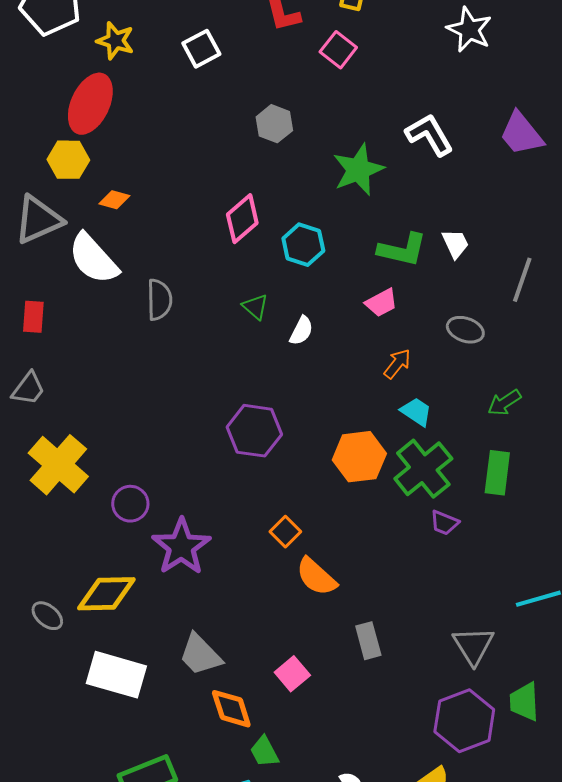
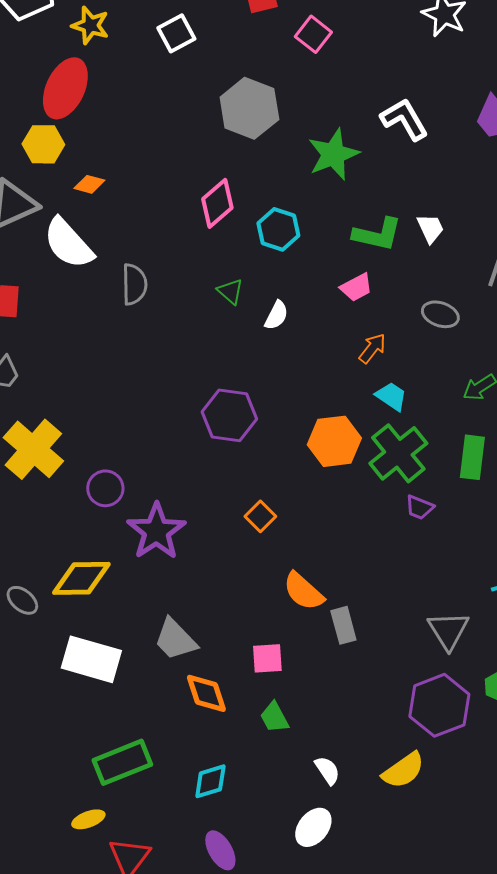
gray hexagon: (274, 124) -> (249, 108), size x1.6
orange semicircle: (316, 577) -> (303, 591), moved
pink square: (292, 674) -> (267, 658), turned 36
green trapezoid: (264, 752) -> (274, 717), moved

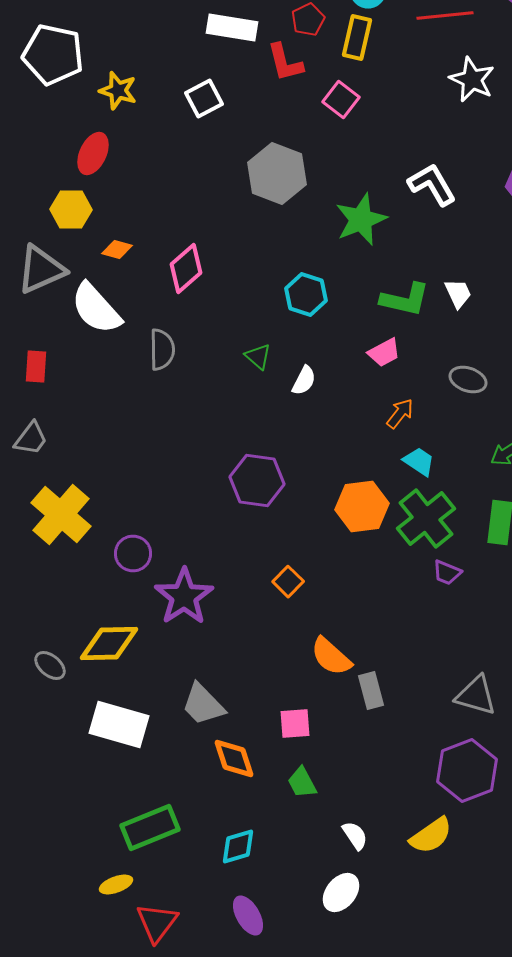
red ellipse: (65, 88) -> (93, 154), size x0.7
pink diamond: (217, 203) -> (186, 268), moved
gray triangle: (448, 630) -> (476, 696), turned -42

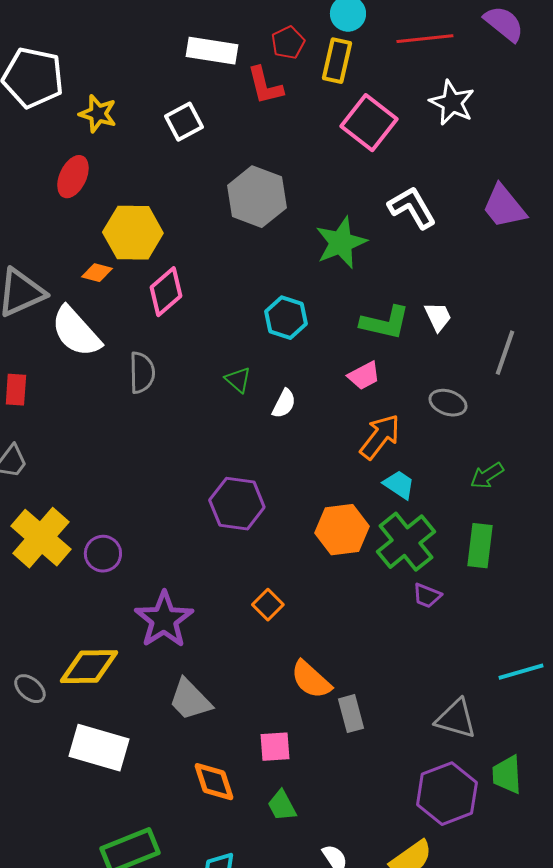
pink square: (341, 100) -> (369, 123), moved, size x1.5
yellow hexagon: (71, 210) -> (133, 233), moved, size x1.4
orange arrow: (400, 414) -> (380, 437), size x1.5
purple circle: (133, 554) -> (103, 554), moved
gray trapezoid: (203, 704) -> (190, 700), moved

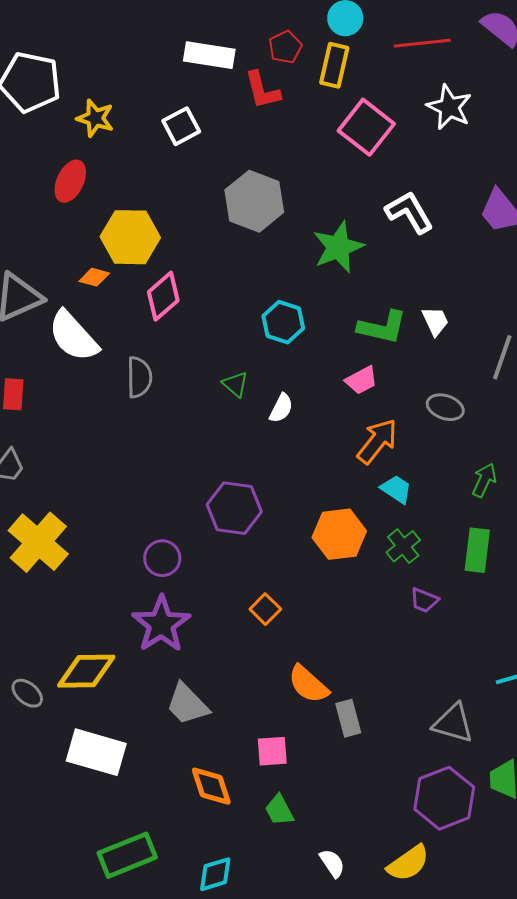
green arrow: (487, 476) -> (484, 480), turned 148
green cross: (406, 542) -> (403, 546), size x0.6
purple circle: (103, 554) -> (162, 558), moved

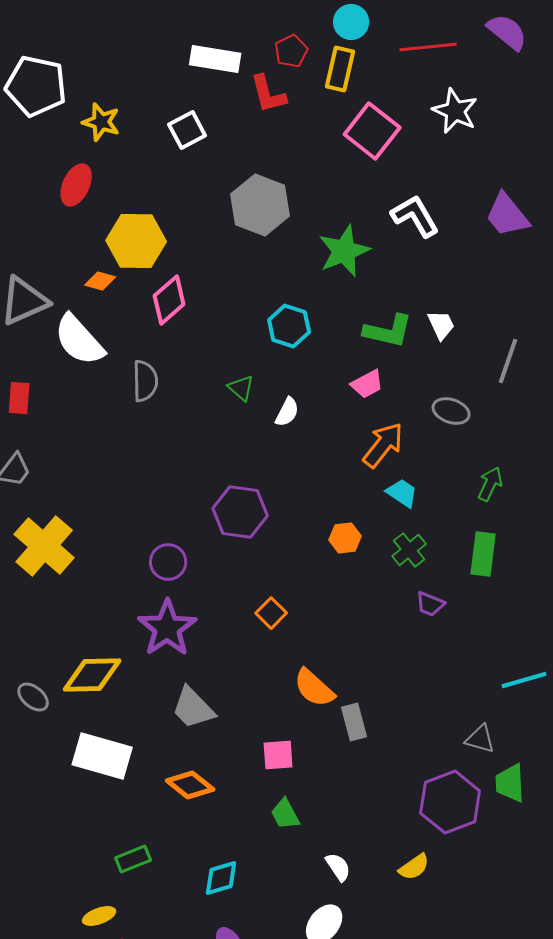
orange hexagon: (339, 534) -> (345, 538), size x0.6
gray triangle: (453, 723) -> (480, 739), moved, size x0.7
orange diamond: (211, 786) -> (190, 785), moved, turned -33
green rectangle: (127, 855) -> (133, 859), size x0.6
yellow semicircle: (408, 863) -> (414, 867), size x0.7

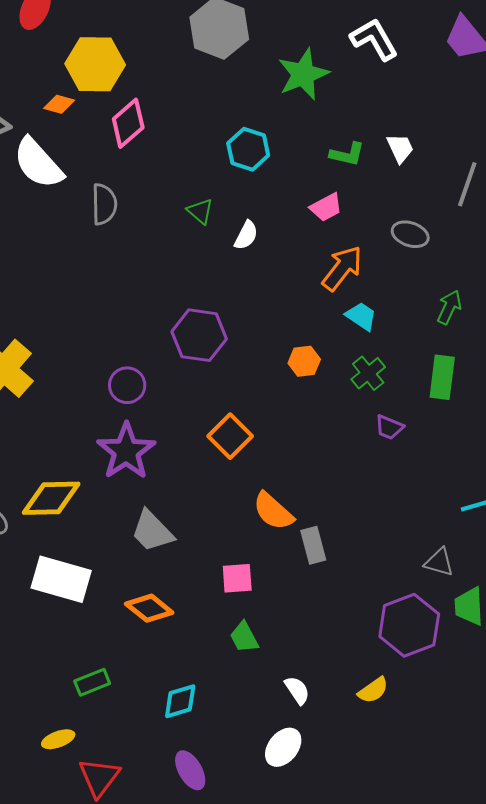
green L-shape: (388, 331) -> (347, 154), size x0.7
orange square: (271, 613) -> (230, 436), size x1.4

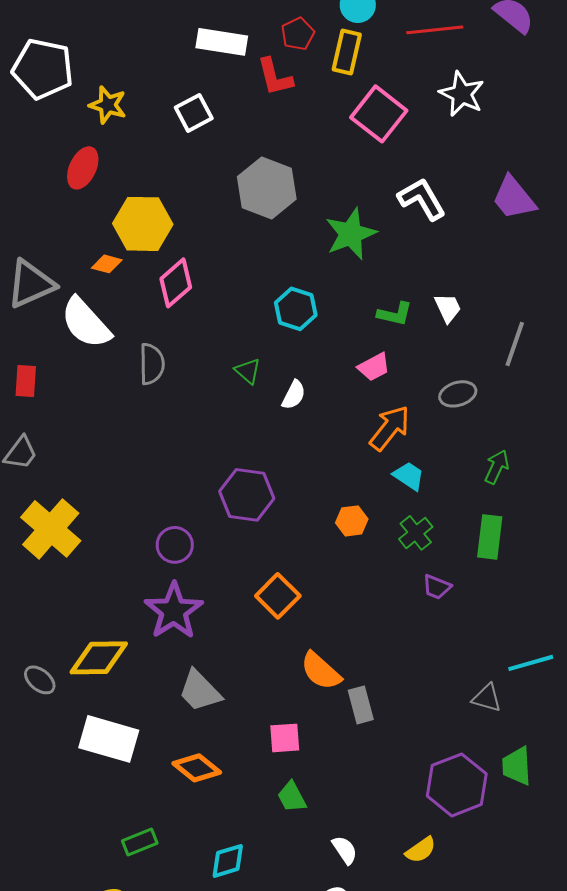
gray ellipse: (410, 234) -> (458, 394), turned -36
gray triangle: (439, 562) -> (487, 698), moved

